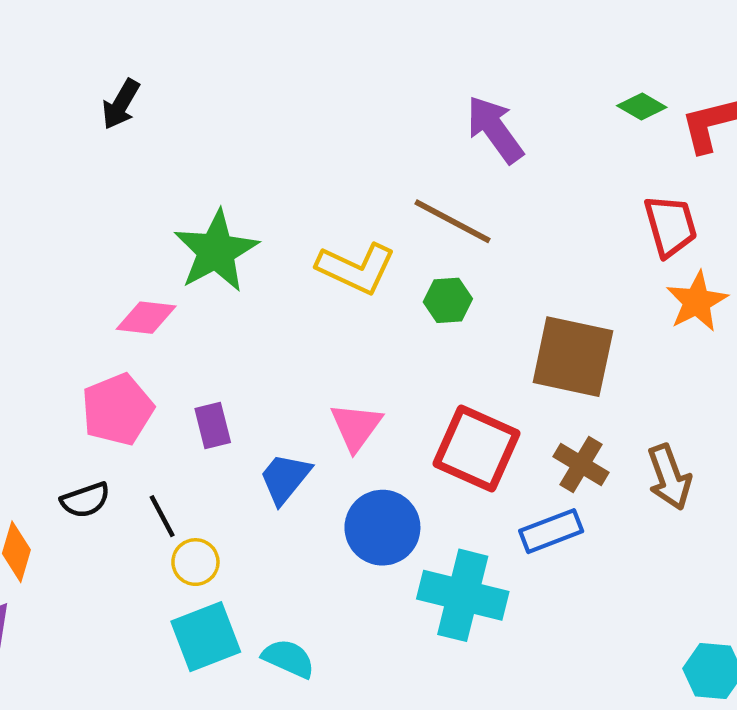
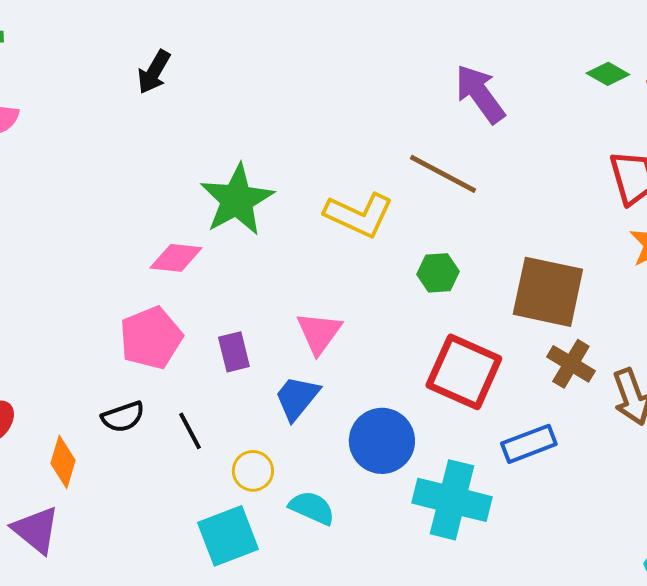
green hexagon: (448, 300) -> (438, 273), moved
pink triangle: (356, 427) -> (319, 333), moved
brown cross: (581, 465) -> (571, 364), moved
yellow circle: (195, 562) -> (253, 471), moved
cyan semicircle: (288, 658) -> (312, 508), moved

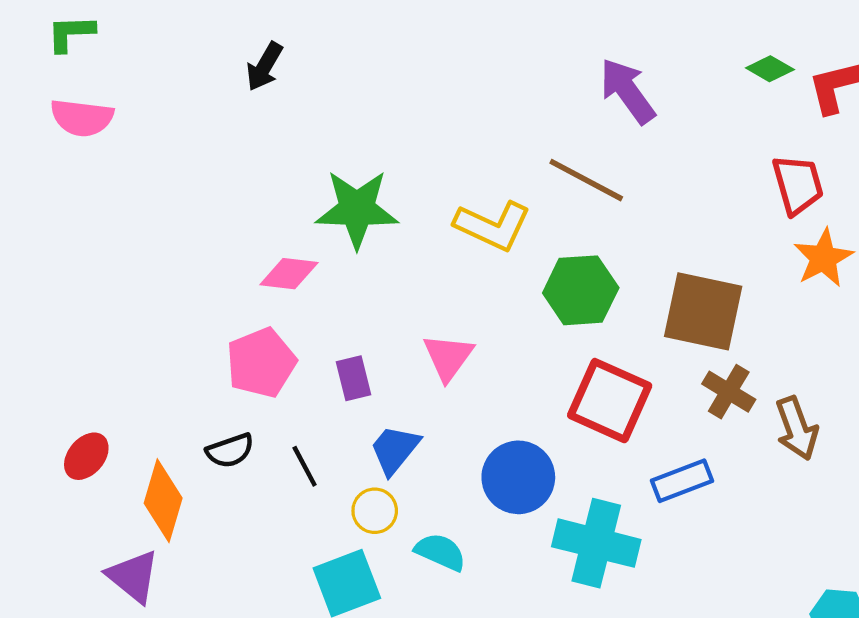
green star: (237, 200) -> (357, 209), turned 30
green hexagon: (438, 273) -> (581, 290), size x1.6
blue trapezoid: (297, 398) -> (395, 450), moved
orange diamond: (63, 462) -> (163, 501), size x1.4

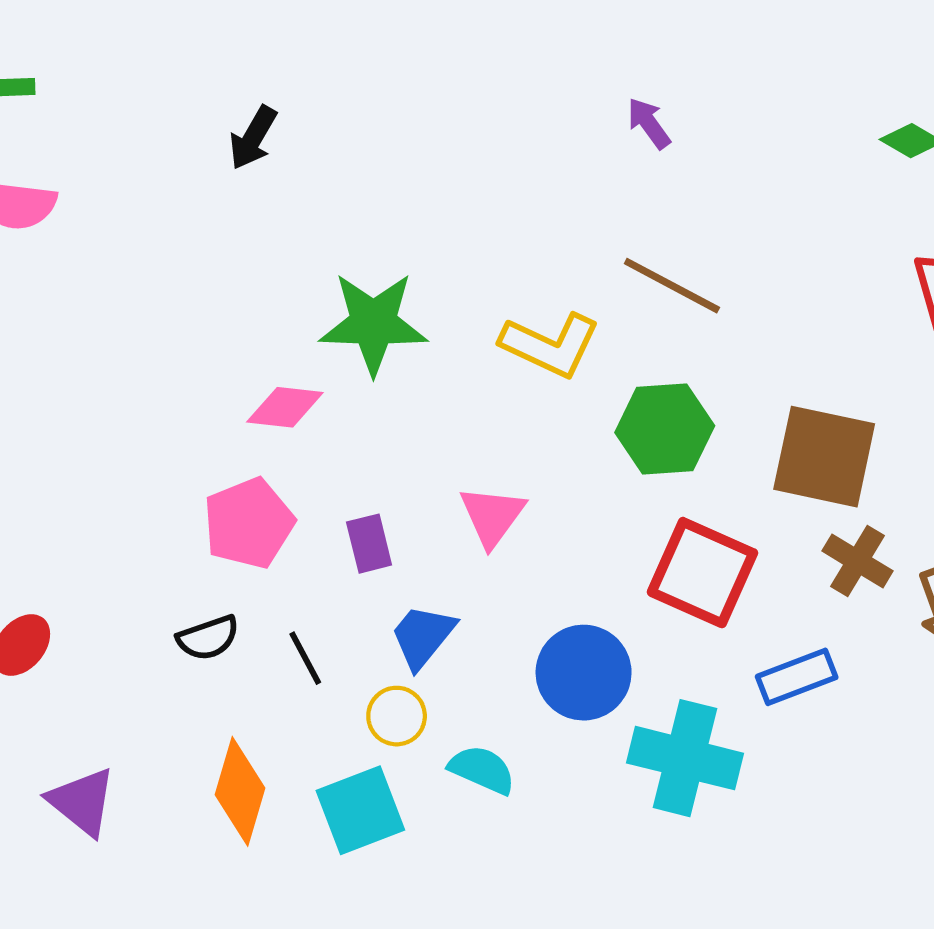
purple arrow: (627, 91) -> (649, 123), moved, size x0.6
orange diamond: (163, 501) -> (240, 791), moved

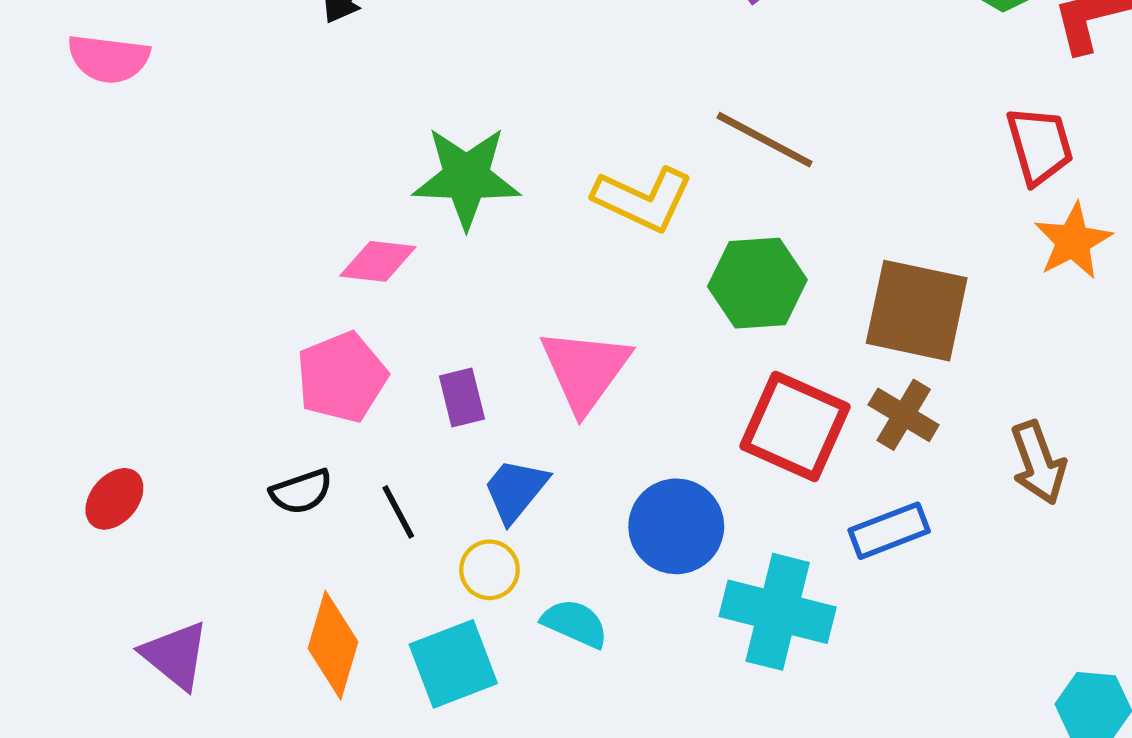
pink triangle: (492, 516) -> (585, 370), size x1.4
brown cross: (858, 561) -> (904, 415), moved

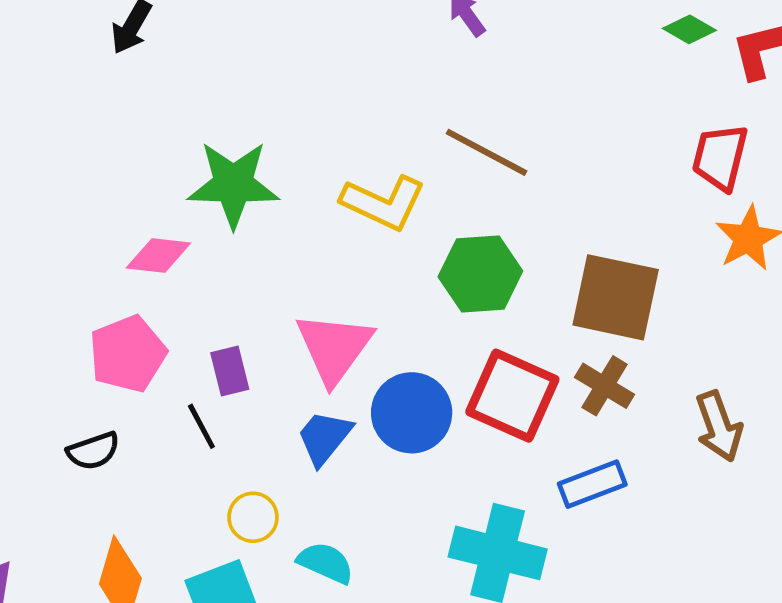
red trapezoid: (1040, 146) -> (720, 157), turned -150
blue trapezoid: (516, 490) -> (324, 437), moved
black line: (398, 512) -> (201, 426), moved
blue circle: (676, 526) -> (412, 413), moved

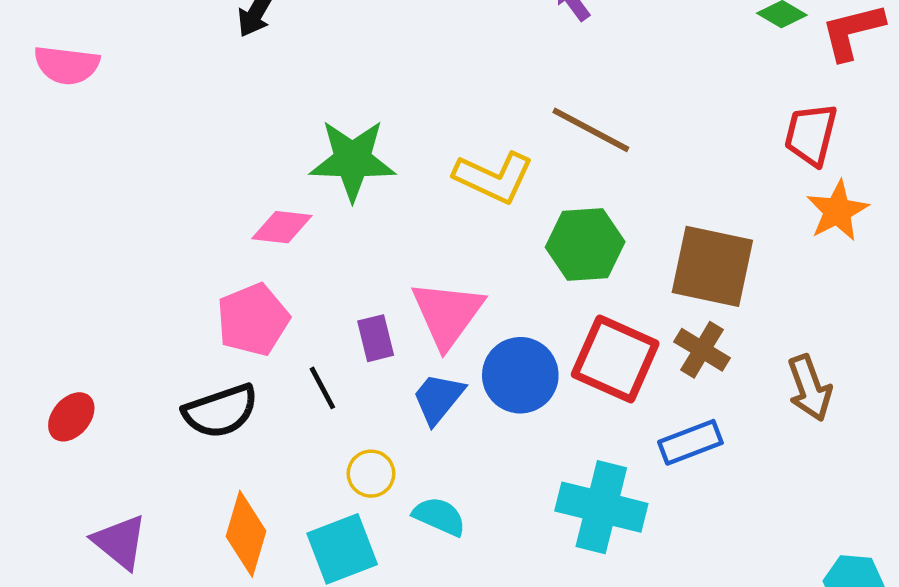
purple rectangle: (230, 371) -> (376, 338), moved
black semicircle: (93, 451) -> (221, 411), size x1.5

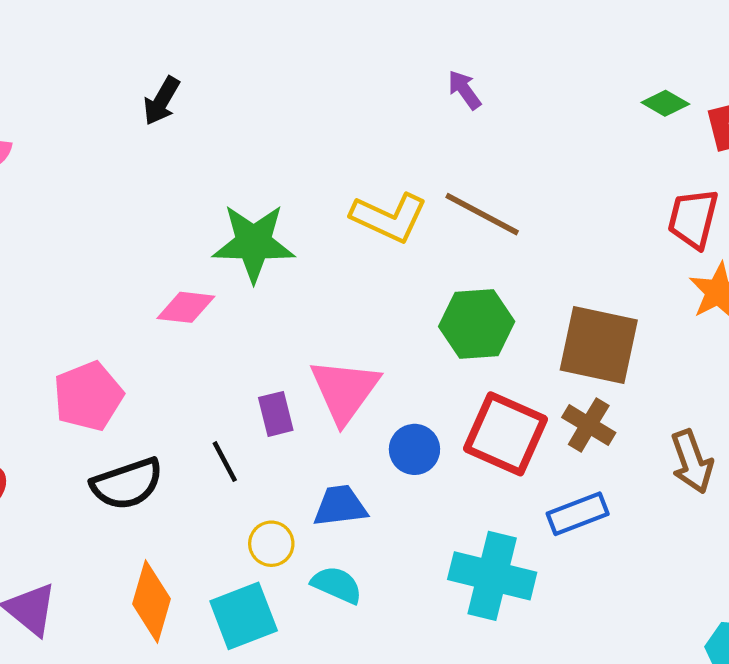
yellow L-shape: (494, 177) -> (389, 217), moved
pink pentagon: (253, 320) -> (88, 396), moved
blue circle: (520, 375) -> (414, 449), size x0.7
blue trapezoid: (438, 398) -> (340, 506), moved, turned 44

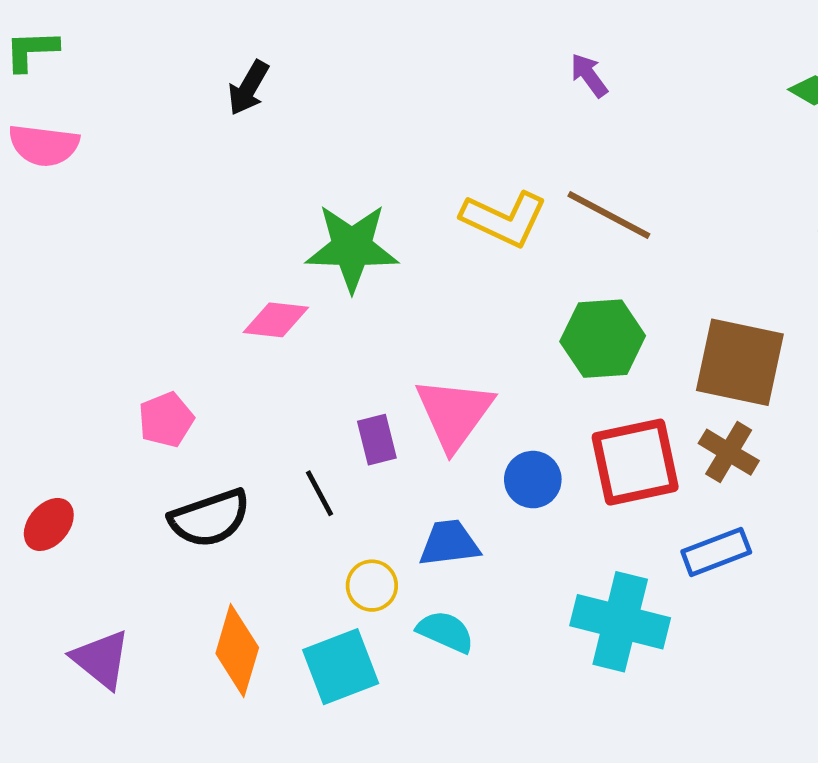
pink pentagon: (88, 396) -> (166, 420), size x0.7
red square: (505, 434) -> (635, 462), turned -36

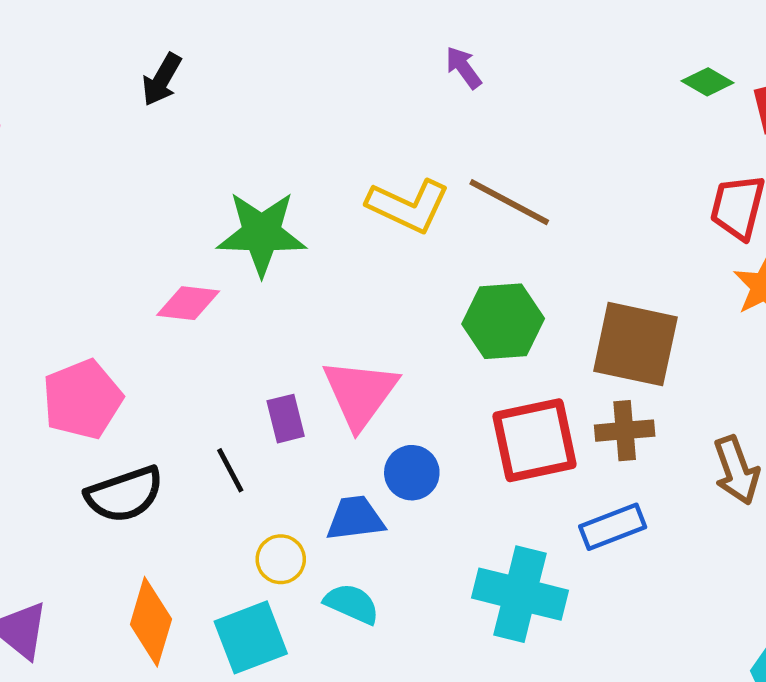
purple arrow: (589, 75) -> (464, 68), moved
pink pentagon: (166, 420) -> (82, 399), size x1.5
brown cross: (729, 452) -> (625, 431), turned -36
blue circle: (533, 480) -> (412, 473), moved

